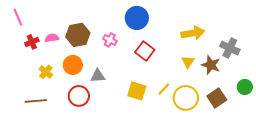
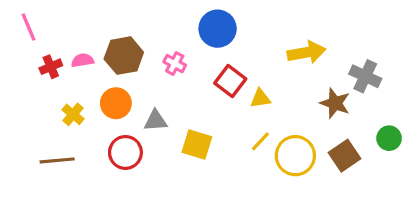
yellow triangle: (188, 62) -> (260, 98), moved, turned 48
yellow square: (137, 91) -> (197, 145), moved

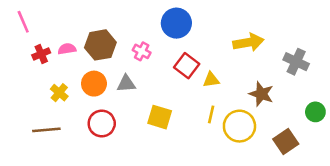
brown star: (335, 103) -> (261, 94), moved
gray triangle: (156, 121) -> (126, 84), moved
yellow line: (260, 141) -> (211, 114), turned -30
brown square: (345, 156) -> (286, 142), moved

